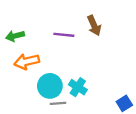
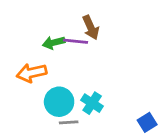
brown arrow: (94, 25) -> (91, 27), moved
green arrow: (15, 36) -> (54, 43), moved

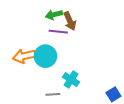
green arrow: (54, 43) -> (54, 15), moved
cyan circle: (59, 102) -> (45, 56), moved

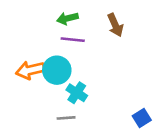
brown arrow: (70, 21) -> (115, 25), moved
cyan cross: (71, 79) -> (77, 93), moved

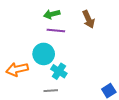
orange arrow: (30, 70) -> (17, 69), moved

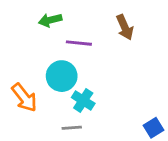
green arrow: (52, 14) -> (50, 20), moved
orange arrow: (17, 69) -> (24, 98), turned -115

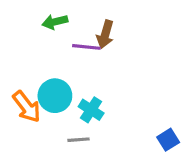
brown arrow: (125, 27) -> (105, 34), moved, turned 40
cyan circle: (62, 76) -> (55, 96), moved

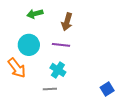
purple line: (86, 47) -> (61, 45), moved
cyan circle: (55, 96) -> (29, 45), moved

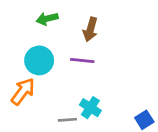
orange arrow: (17, 68) -> (23, 91), turned -105
cyan cross: (58, 70) -> (90, 108), moved

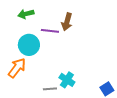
green arrow: (47, 19) -> (26, 14), moved
purple line: (82, 60) -> (50, 31), moved

